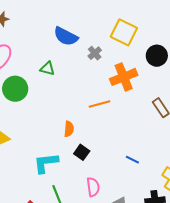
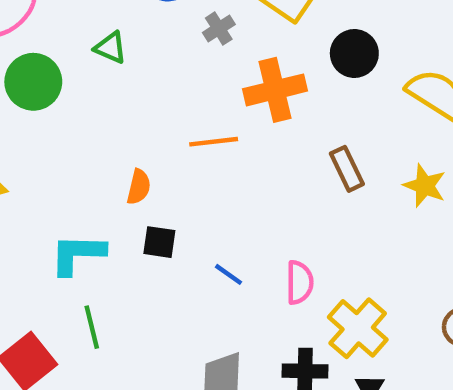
black square: (82, 152) -> (159, 242), turned -35
blue line: (132, 160) -> (228, 274), moved
pink semicircle: (93, 187) -> (300, 282), moved

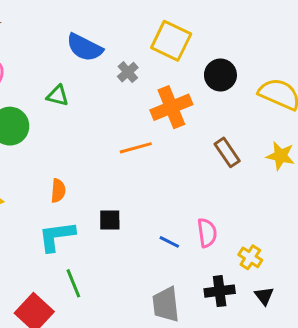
orange semicircle: (139, 187) -> (58, 191), moved
blue line: (228, 274) -> (169, 242), moved
yellow cross: (358, 328) -> (250, 257), size x0.6

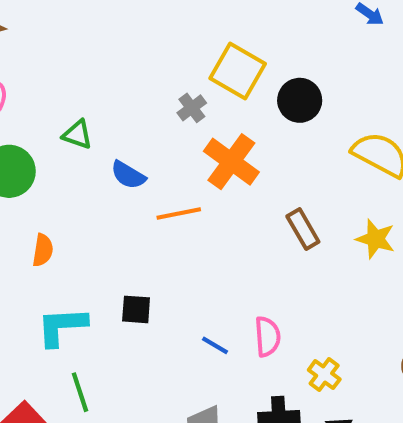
blue semicircle: (85, 47) -> (128, 175), moved, size x0.7
gray cross: (128, 72) -> (192, 108), moved
black circle: (220, 75) -> (300, 100), moved
orange cross: (171, 107) -> (231, 162), turned -36
orange semicircle: (58, 191) -> (43, 250), moved

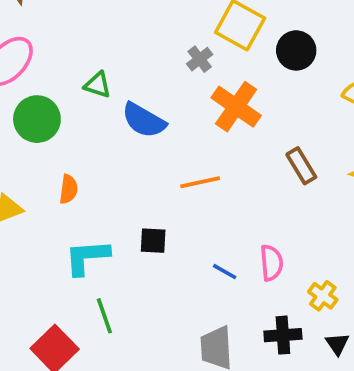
blue semicircle: (128, 175) -> (144, 120), size x1.4
orange line: (179, 213) -> (200, 182), moved

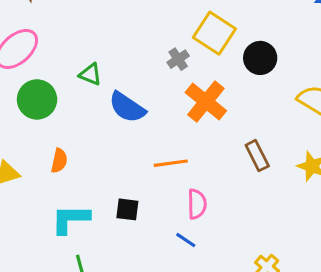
pink semicircle: (271, 263) -> (197, 204), moved

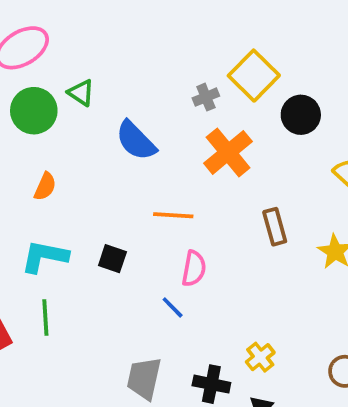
green triangle: (90, 74) -> (81, 93), moved

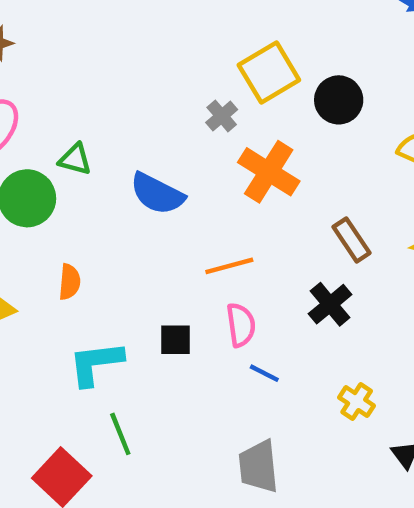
yellow square: (254, 76) -> (269, 73), turned 33
pink semicircle: (194, 269) -> (241, 325), moved
yellow cross: (260, 357) -> (357, 402), moved
black cross: (211, 384) -> (330, 304), moved, turned -33

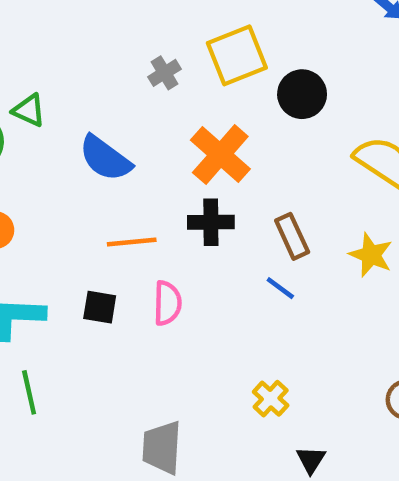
gray cross: (222, 116) -> (165, 73), moved
orange line: (229, 266) -> (132, 242), moved
black cross: (330, 304) -> (211, 222), moved, turned 30
blue line: (264, 373) -> (280, 288), moved

